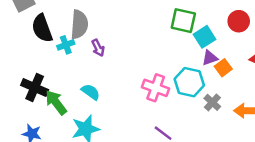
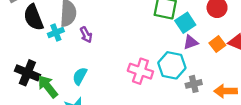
orange square: (223, 68) -> (217, 44), moved
cyan semicircle: (91, 92) -> (80, 76), turned -96
gray cross: (212, 102) -> (194, 84), turned 35

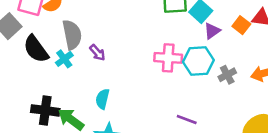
pink cross: (140, 71) -> (168, 58), moved

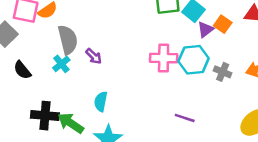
orange square: (241, 25) -> (223, 24), moved
black semicircle: (36, 49) -> (22, 70), moved, size x0.7
gray cross: (227, 75) -> (223, 72), turned -36

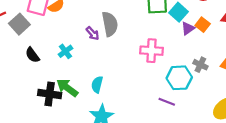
gray semicircle: (68, 40) -> (110, 24), moved
purple arrow: (94, 56) -> (93, 33), moved
cyan hexagon: (194, 60) -> (179, 78), moved
green arrow: (71, 123) -> (67, 88), moved

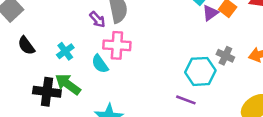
cyan cross: (65, 51) -> (65, 51), moved
pink cross: (151, 51) -> (117, 45), moved
cyan semicircle: (97, 85) -> (100, 64), moved, turned -49

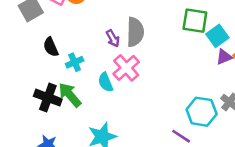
pink cross: (117, 45) -> (126, 68), turned 32
black semicircle: (26, 46) -> (51, 47), moved

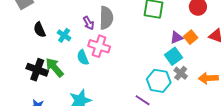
cyan square: (217, 36) -> (173, 56), moved
cyan cross: (75, 62) -> (64, 35), moved, turned -32
pink cross: (126, 68) -> (99, 46), turned -30

